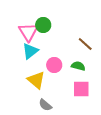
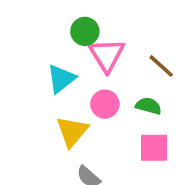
pink triangle: (28, 32) -> (107, 55), moved
yellow triangle: (36, 80) -> (72, 131), turned 30

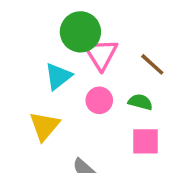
green circle: (85, 31) -> (80, 32), size x1.5
yellow triangle: (72, 131) -> (45, 126), moved

